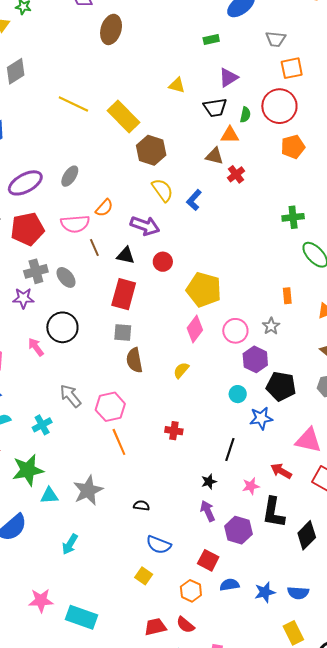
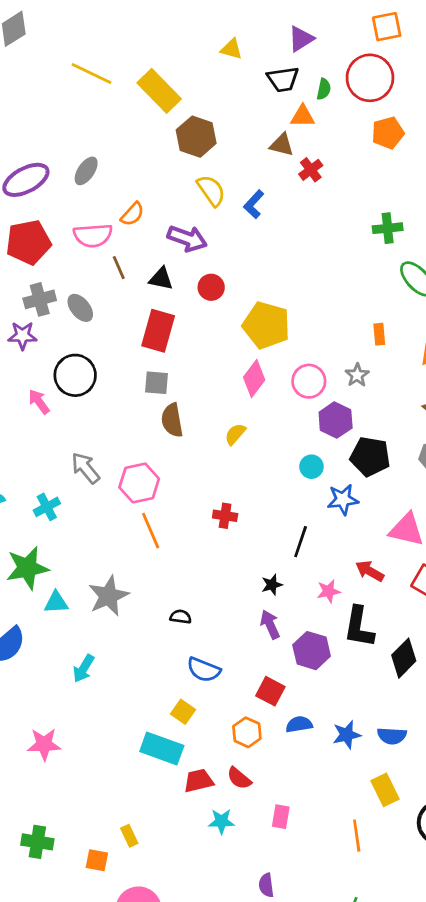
cyan rectangle: (82, 617) -> (162, 749), moved

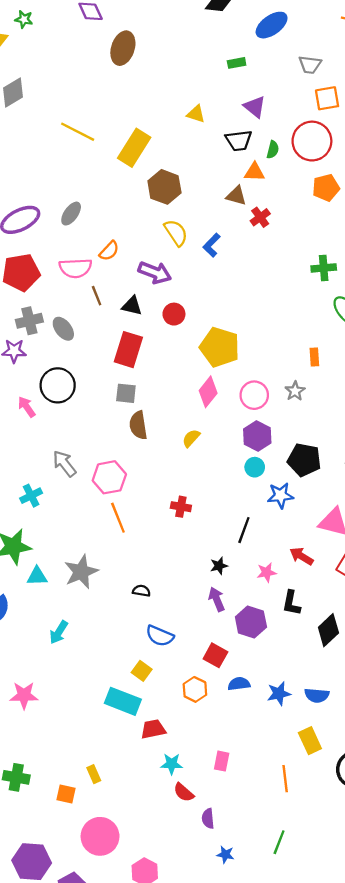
purple triangle: (301, 39) -> (255, 107), turned -50
yellow rectangle: (159, 91) -> (134, 148), turned 75
purple hexagon: (336, 420) -> (257, 436), moved
black L-shape: (359, 627) -> (291, 603), size x0.7
red semicircle: (239, 778) -> (184, 792), moved

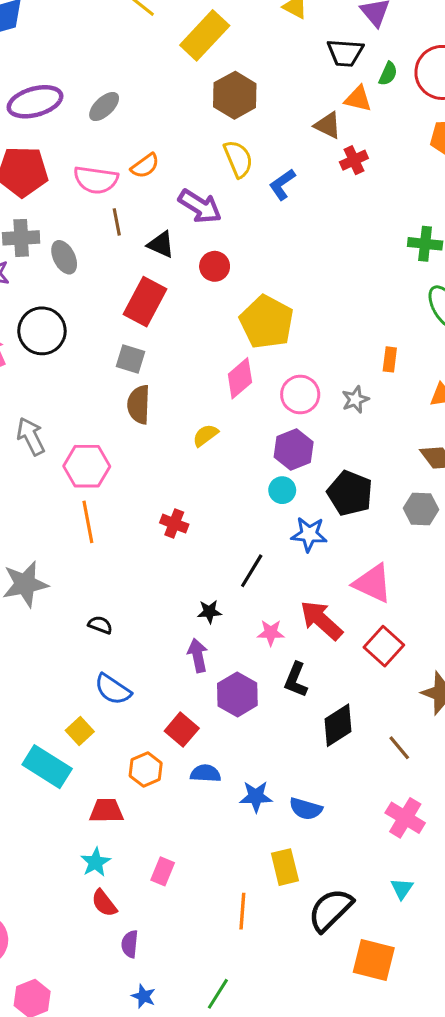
red arrow: (301, 556) -> (321, 620), size x1.4
red trapezoid: (153, 729) -> (106, 811), moved
cyan star: (172, 764) -> (96, 862), turned 30

